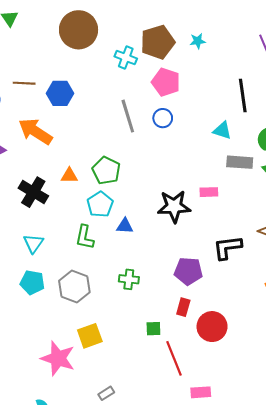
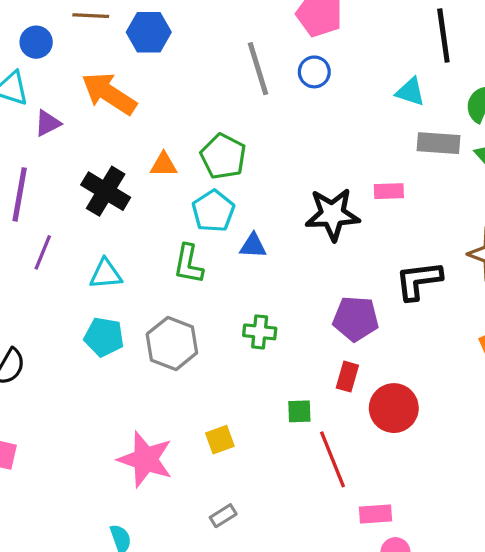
cyan triangle: (33, 243) -> (106, 274), turned 50
yellow square: (90, 336) -> (220, 440), moved, size x0.7

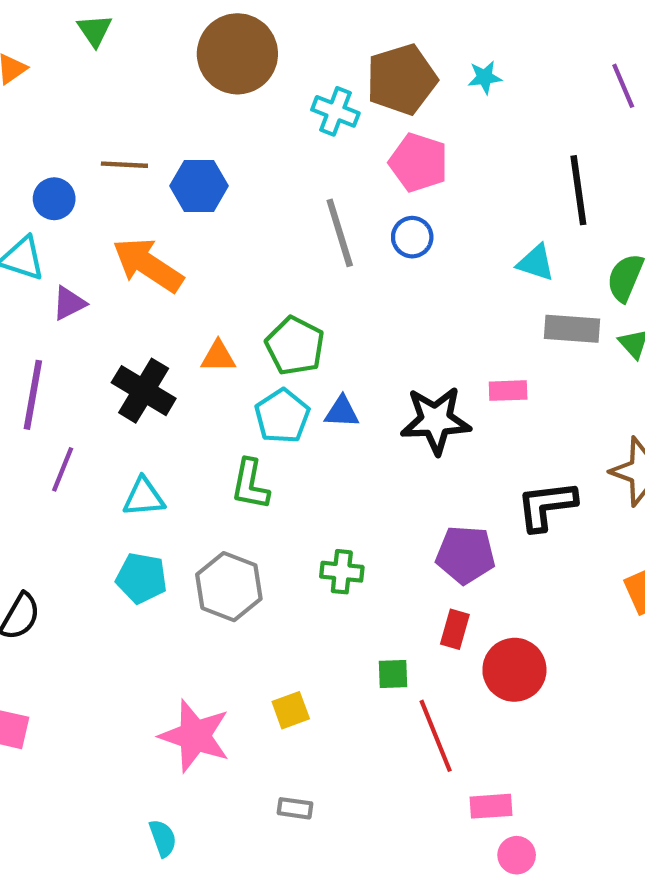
blue triangle: (253, 246) -> (342, 412), moved
gray rectangle: (223, 516) -> (295, 808), turned 40

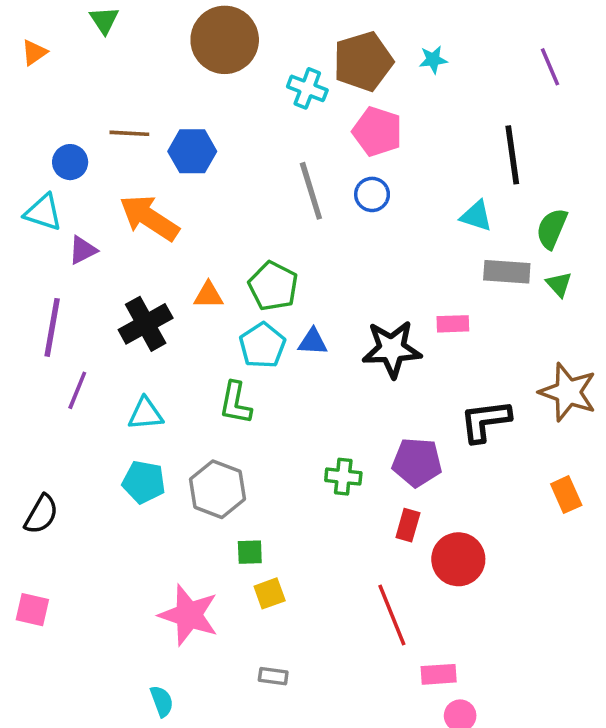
black cross: (144, 391) -> (146, 324), turned 30
green cross: (342, 572) -> (343, 477), moved
green square: (393, 674) -> (250, 552), moved

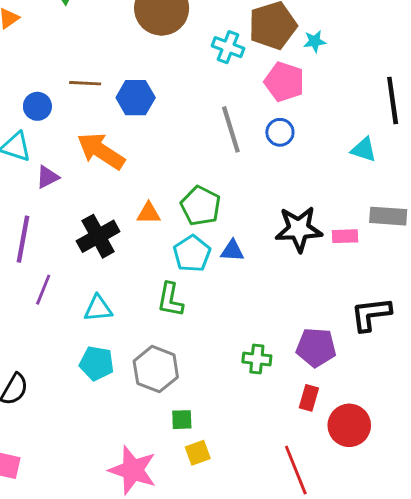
cyan star: (433, 60) -> (315, 41), moved
gray rectangle: (507, 272) -> (388, 216), moved
black star: (392, 349) -> (299, 229), moved

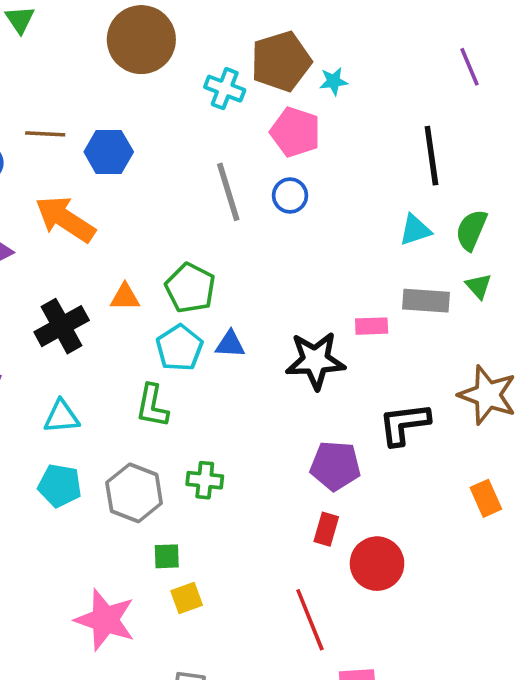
cyan triangle: (364, 150) -> (415, 230), moved, turned -36
black star: (299, 229) -> (315, 361), moved
green cross: (257, 359) -> (205, 480), moved

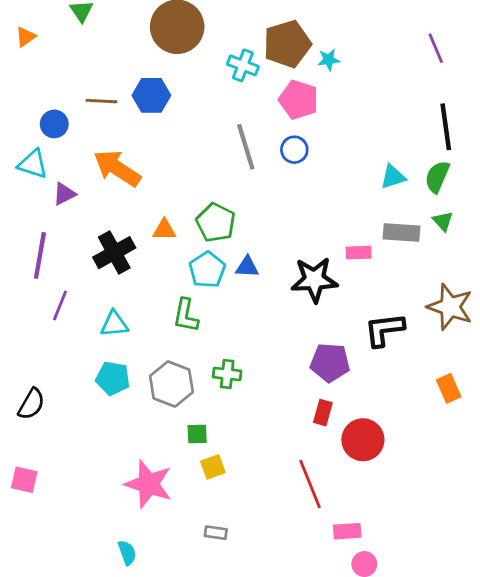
blue hexagon: (109, 152) -> (151, 95), moved
black line: (431, 156) -> (446, 127), moved

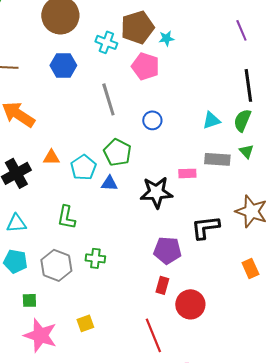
blue hexagon: (151, 95) -> (63, 65), moved
blue circle: (294, 150) -> (152, 120), moved
green pentagon: (216, 223) -> (117, 152), moved
cyan pentagon: (207, 270) -> (83, 167), moved
green square: (197, 434) -> (29, 300), moved

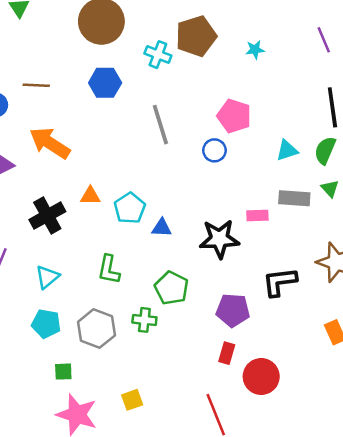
cyan star: (166, 38) -> (255, 50), moved
pink pentagon: (145, 66) -> (234, 116), moved
green pentagon: (117, 152) -> (171, 288), moved
cyan triangle: (16, 223) -> (47, 277), turned -35

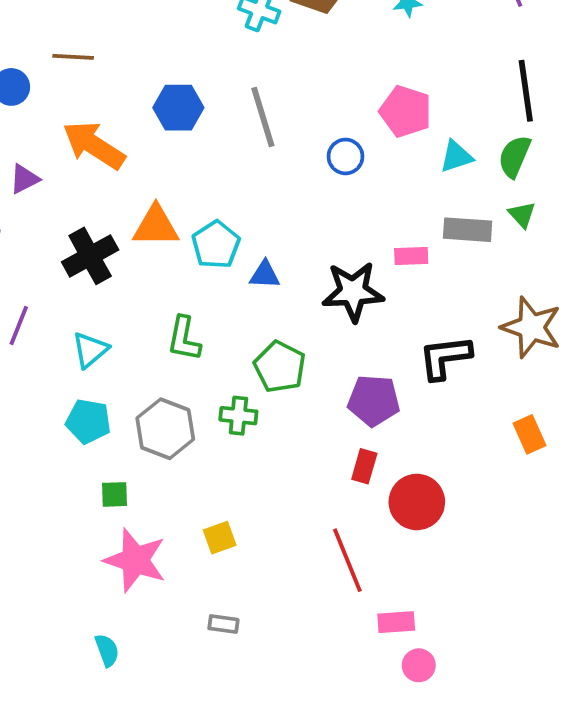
blue hexagon: (105, 83) -> (178, 108), moved
pink pentagon: (234, 116) -> (406, 111), moved
orange triangle: (90, 196) -> (156, 226), size x1.5

